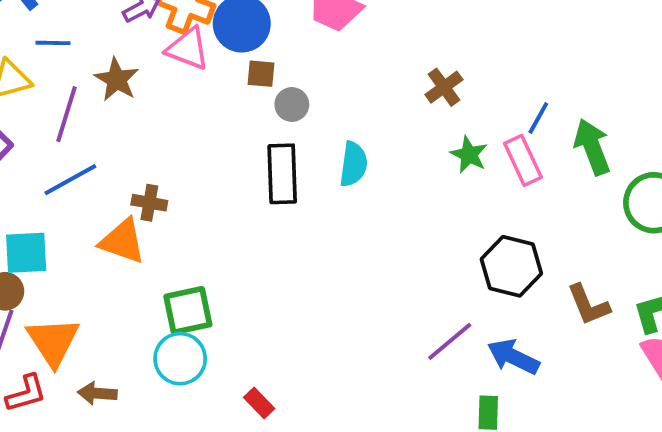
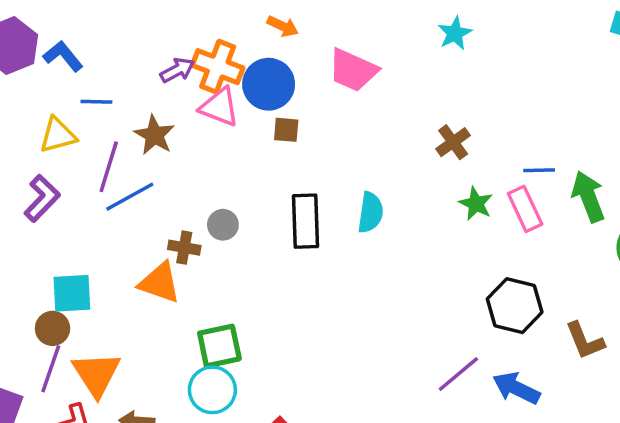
gray circle: (292, 105) -> (223, 225), moved
blue line: (538, 118) -> (539, 170), turned 60
blue line: (70, 180) -> (130, 197), moved

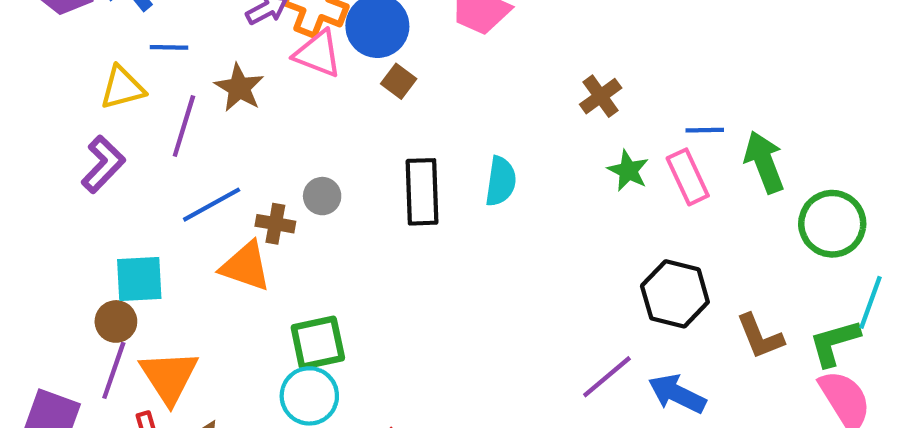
brown square: (286, 130) -> (399, 81), turned 32
blue line: (130, 197) -> (212, 205), moved

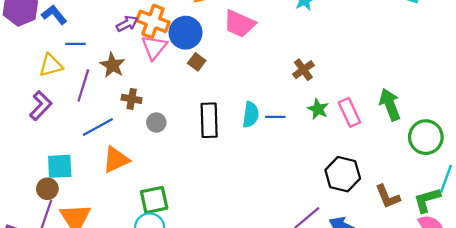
pink triangle: (318, 54) -> (154, 47), turned 48
blue line: (705, 130) -> (275, 117), moved
brown cross: (275, 224) -> (132, 99), moved
orange triangle: (246, 266) -> (116, 160), turned -44

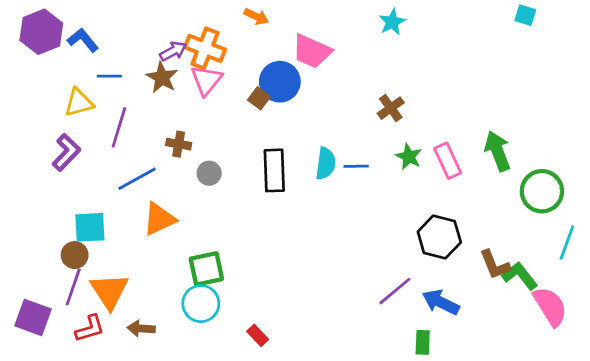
blue circle: (186, 33) -> (280, 82), moved
brown star: (113, 65) -> (162, 78), moved
green L-shape: (427, 200) -> (520, 276), moved, turned 68

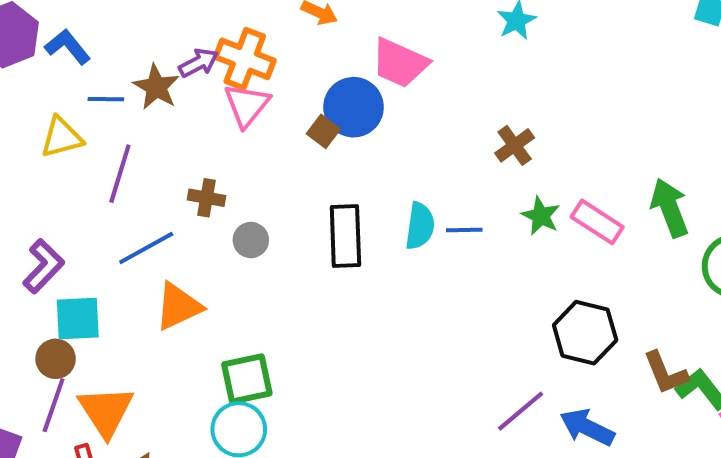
brown star: (162, 78) -> (156, 87), moved
purple L-shape: (66, 152) -> (43, 266), moved
pink rectangle: (448, 161) -> (597, 222), turned -32

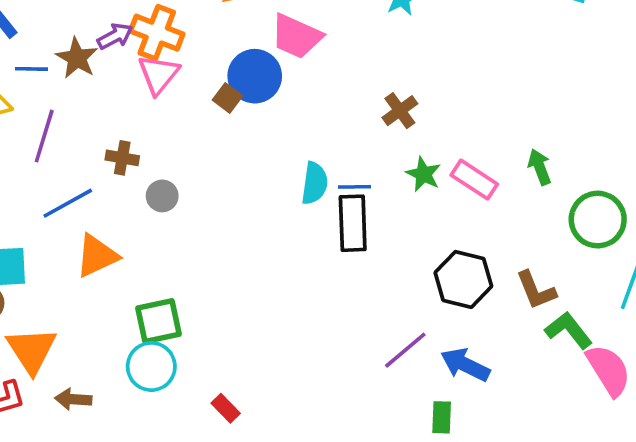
green arrow: (670, 208) -> (540, 167), size x0.7
black rectangle: (345, 236) -> (353, 223), moved
brown L-shape: (666, 373) -> (536, 290), moved

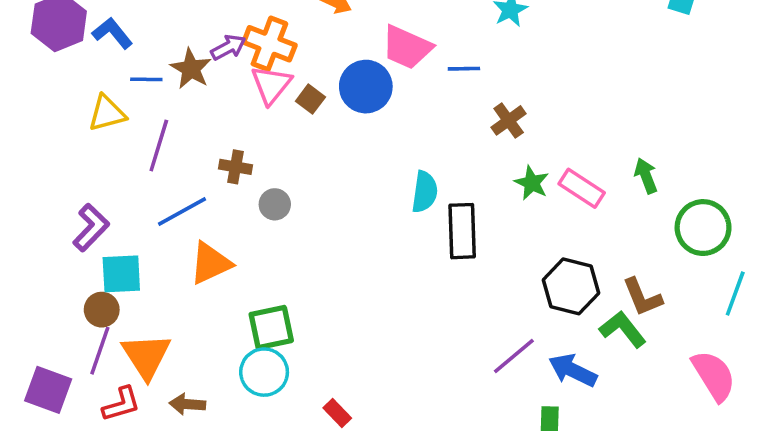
brown square: (227, 98) -> (310, 99), moved
blue line: (355, 187) -> (464, 69), moved
green L-shape: (569, 330) -> (623, 329), moved

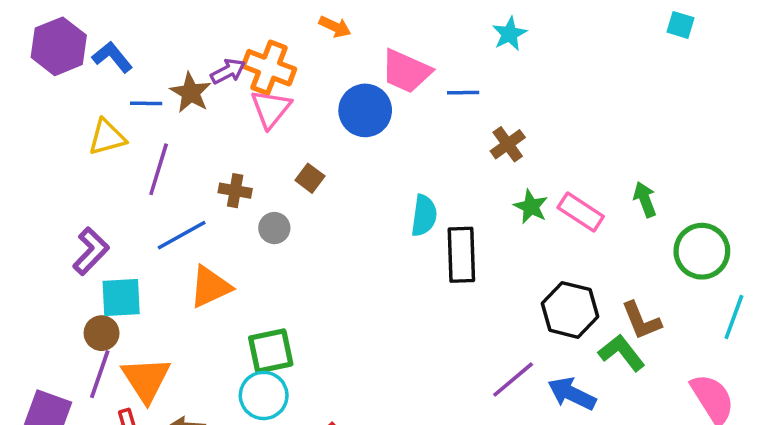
brown square: (310, 99) -> (310, 178), moved

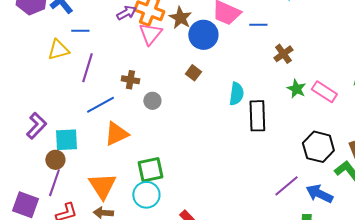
brown star: (191, 93) -> (180, 18), moved
brown square: (310, 178) -> (193, 73), moved
purple L-shape: (91, 251) -> (36, 126), moved
orange triangle: (146, 379) -> (102, 186), moved

